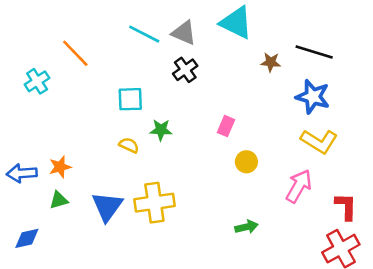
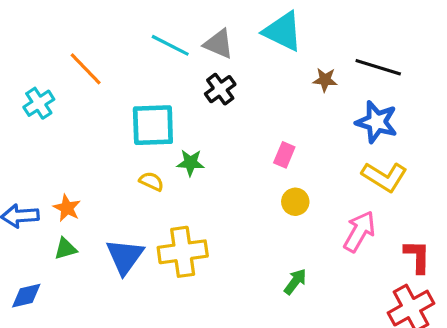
cyan square: (130, 99) -> (153, 125), size x1.4
pink rectangle: (226, 126) -> (284, 155), moved
orange star: (60, 167) -> (67, 208), turned -30
green arrow: (246, 227) -> (295, 281), turned -40

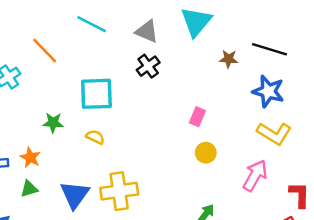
cyan triangle: (283, 31) -> (196, 22), turned 44
cyan line: (170, 45) -> (92, 24), moved
green star: (191, 163) -> (53, 123), moved

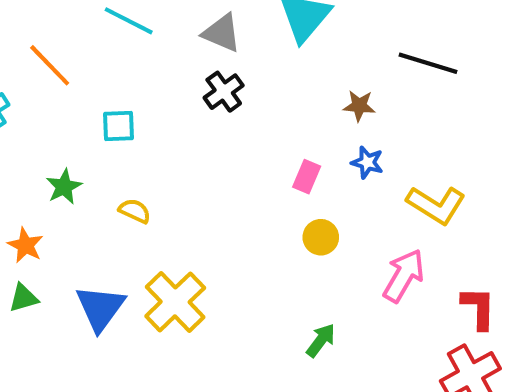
brown star: (229, 59) -> (359, 106), moved
blue star: (268, 91) -> (367, 162), moved, size x0.6
cyan square: (96, 94) -> (118, 126), moved, size x0.6
green star: (53, 123) -> (64, 187), turned -30
yellow cross: (119, 191) -> (175, 302), turned -36

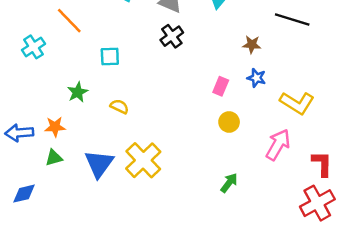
orange star: (25, 245) -> (55, 127), turned -30

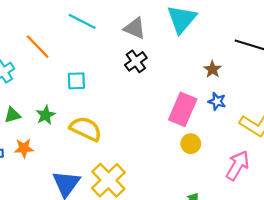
brown star: (252, 45) -> (212, 69), turned 30
pink rectangle: (221, 86) -> (183, 109), size x1.8
yellow semicircle: (119, 107) -> (86, 129), size x1.8
green triangle: (54, 158) -> (12, 115), moved

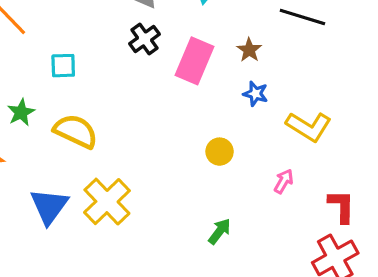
pink rectangle: (183, 109) -> (195, 61), moved
pink arrow: (238, 165) -> (284, 181), size x0.6

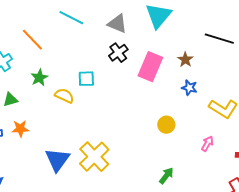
cyan square: (63, 66) -> (86, 79), moved
green star: (21, 112) -> (39, 78), moved
yellow semicircle: (76, 131) -> (64, 96), moved, size x0.7

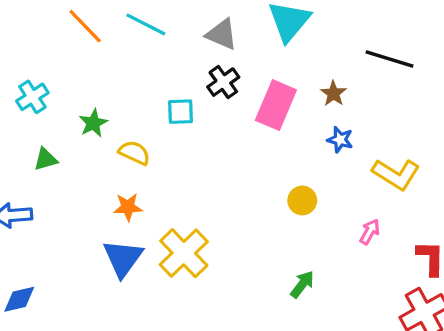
orange line: (32, 40) -> (85, 26), moved
cyan square: (86, 79) -> (180, 112), moved
orange star: (20, 129) -> (128, 207), moved

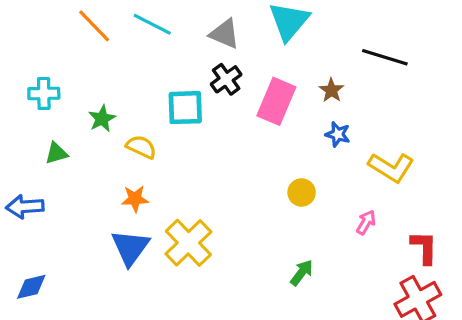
cyan cross: (32, 97) -> (44, 93), turned 32
cyan square: (180, 112) -> (185, 108), size x1.4

